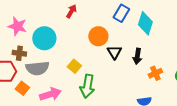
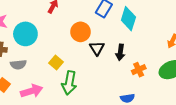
gray semicircle: (37, 68) -> (18, 65), size x0.7

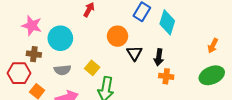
gray semicircle: (18, 65) -> (62, 70), moved
orange cross: (139, 70) -> (166, 76), moved, turned 32

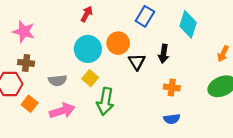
cyan diamond: (167, 22) -> (188, 24), moved
cyan circle: (60, 38) -> (88, 49), moved
black arrow: (159, 57) -> (164, 54), moved

